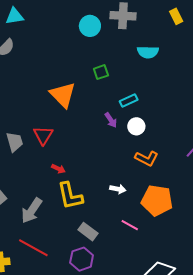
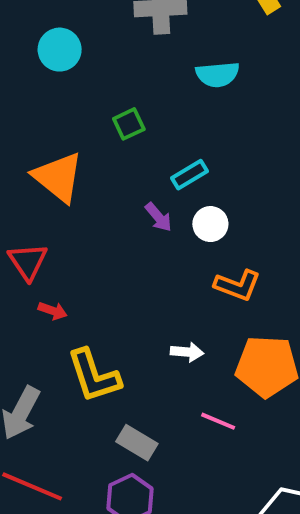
cyan circle: (90, 26) -> (60, 50), moved
red arrow: (58, 169) -> (53, 311), moved

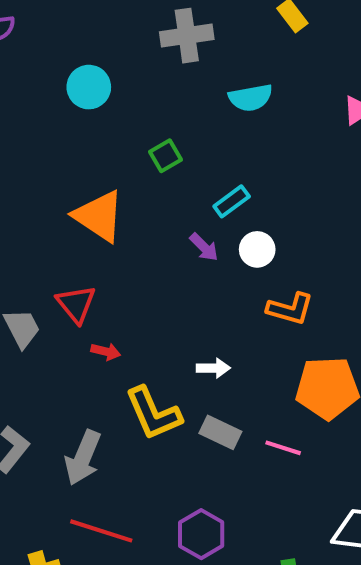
white arrow: (187, 352) -> (213, 368), moved
gray rectangle: (137, 443) -> (220, 432), moved

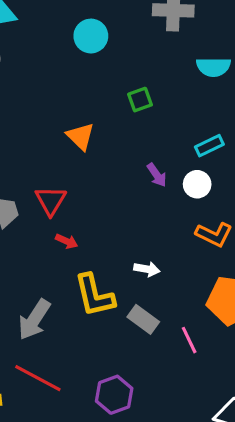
cyan rectangle: (232, 201) -> (209, 146), moved
orange triangle: (99, 216) -> (80, 136), size x0.7
pink line: (283, 448) -> (189, 340), turned 36

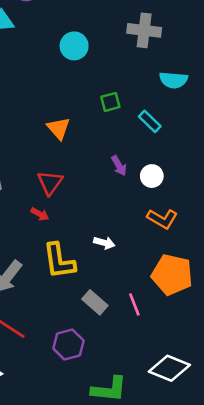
cyan rectangle: (209, 146) -> (150, 121), moved, turned 65
red triangle: (51, 201) -> (50, 183), moved
gray rectangle: (143, 319) -> (95, 302), moved

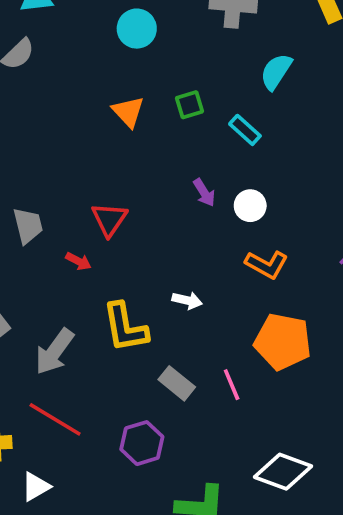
cyan semicircle: (173, 80) -> (276, 72), turned 120
orange triangle: (59, 128) -> (128, 112), moved
red arrow: (40, 214) -> (78, 261), moved

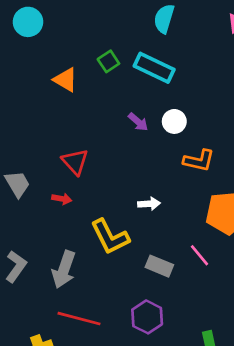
cyan circle: (137, 29) -> (28, 22), moved
cyan rectangle: (245, 130) -> (154, 68), size x1.6

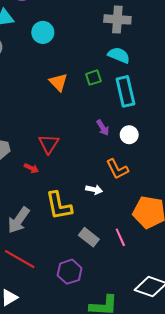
cyan semicircle: (164, 19) -> (119, 55), moved, turned 80
cyan rectangle: (154, 68) -> (125, 91), turned 36
orange L-shape: (199, 161) -> (117, 169), moved, turned 35

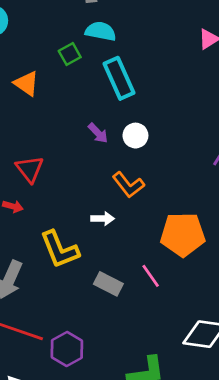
green square: (93, 78) -> (70, 54), moved
purple hexagon: (70, 272) -> (67, 349), moved

